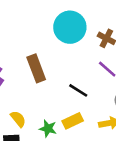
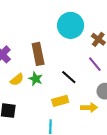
yellow semicircle: (18, 119) -> (17, 80), moved, turned 80
green star: (48, 129) -> (36, 79), moved

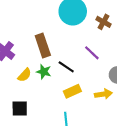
purple line: (95, 64) -> (92, 53), moved
black line: (69, 77) -> (66, 67), moved

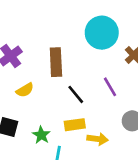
green star: (44, 72) -> (41, 135), moved
yellow arrow: (103, 94) -> (98, 139), moved

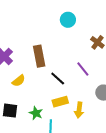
cyan circle: (102, 33) -> (68, 20), moved, size x0.6
yellow arrow: (98, 139) -> (79, 110), turned 98

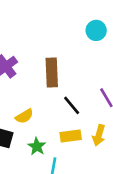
yellow semicircle: (19, 81) -> (24, 116), moved
yellow arrow: (79, 110) -> (99, 135), moved

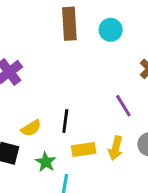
brown rectangle: (52, 73) -> (69, 24), moved
black line: (72, 105) -> (65, 121), moved, turned 48

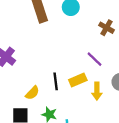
yellow rectangle: (84, 150) -> (78, 80), moved

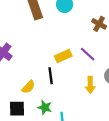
yellow rectangle: (78, 80) -> (63, 56), moved

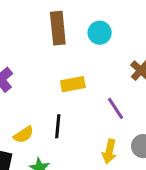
yellow rectangle: (63, 56) -> (73, 84), moved

